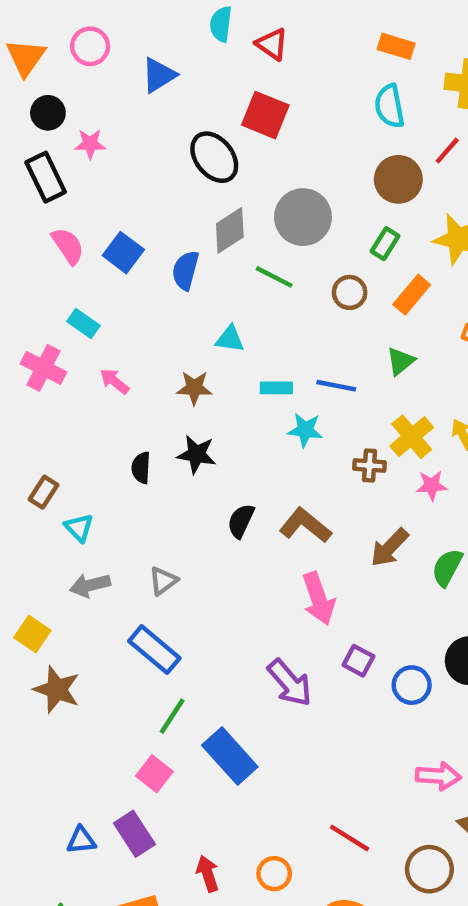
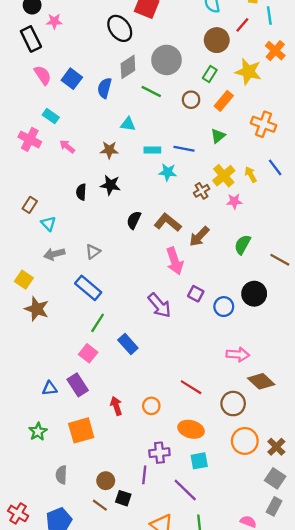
brown cross: (370, 465) -> (202, 191), turned -35
brown arrow: (389, 548) -> (199, 236), moved
blue rectangle: (230, 756) -> (128, 344), size x0.7

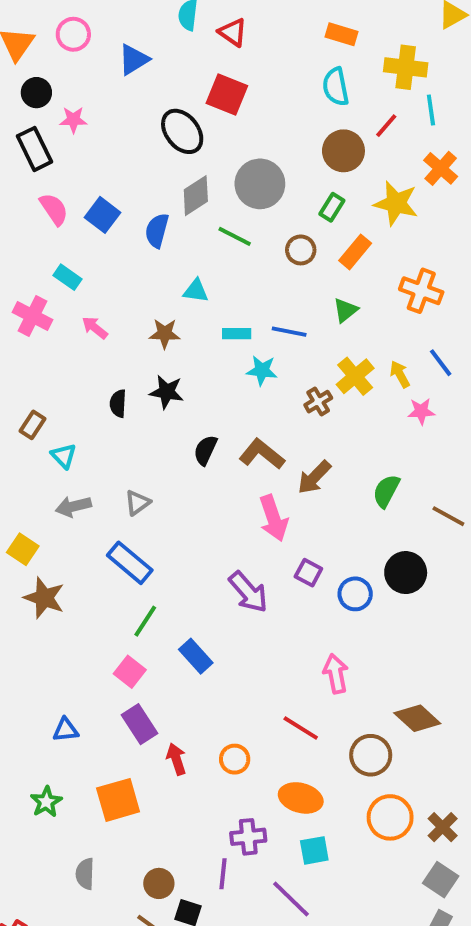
pink star: (234, 201) -> (421, 411), moved
pink arrow: (238, 354) -> (336, 674), moved, turned -105
purple rectangle: (78, 385) -> (139, 724), moved

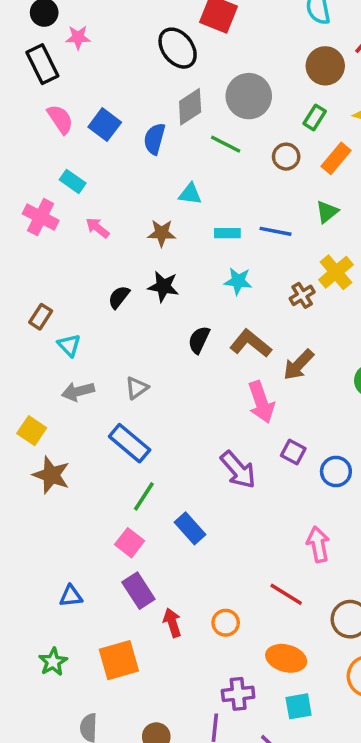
cyan star: (262, 370) -> (238, 281), moved
black semicircle: (118, 403) -> (119, 297), turned 35

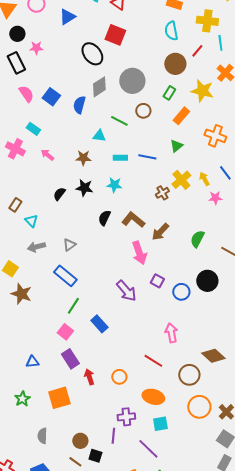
green line: (226, 144) -> (119, 121), moved
brown circle: (286, 157) -> (143, 111), moved
cyan star: (238, 281) -> (114, 185), moved

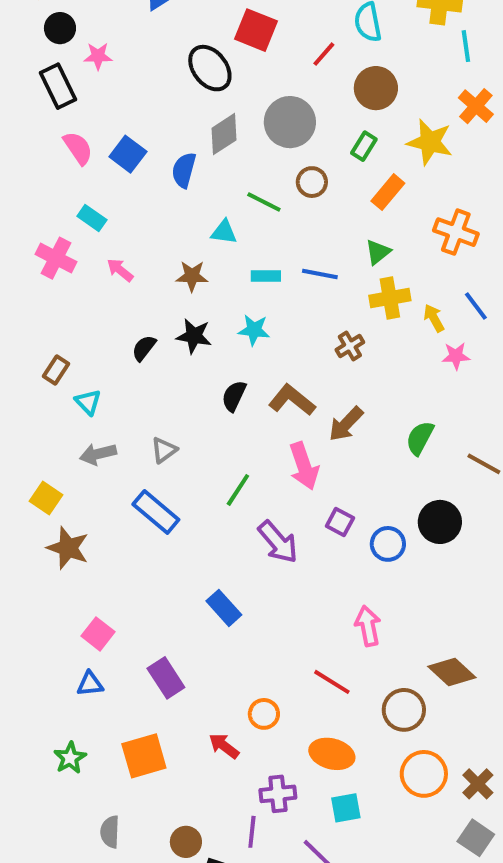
red line: (197, 51) -> (324, 54), moved
yellow cross: (181, 180) -> (390, 298), moved, turned 30
green line: (73, 306) -> (238, 490), moved
pink square: (65, 332) -> (98, 634), moved
red arrow: (89, 377) -> (224, 746), moved, turned -35

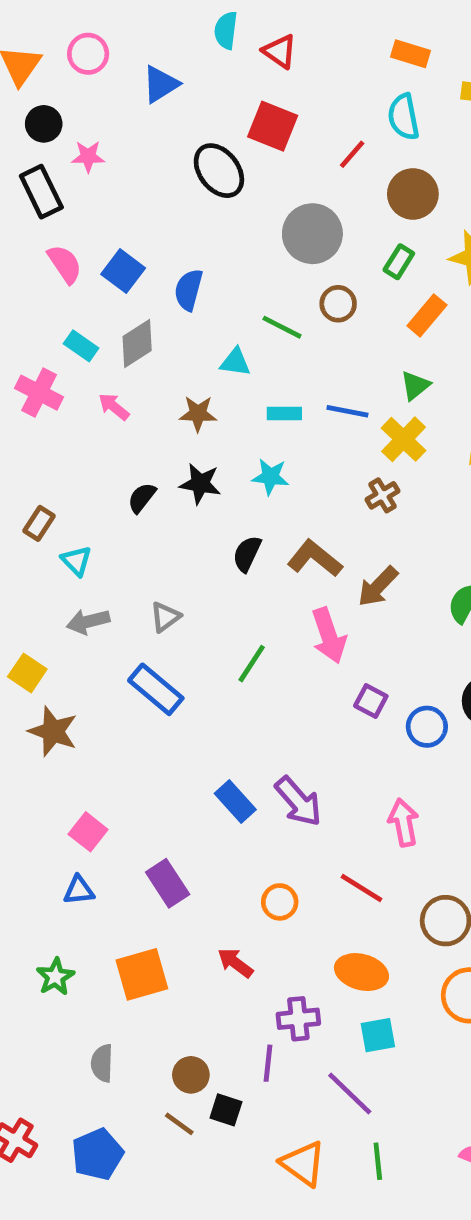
gray diamond: (224, 134) -> (137, 343), moved
yellow cross: (390, 298) -> (404, 439), moved, turned -36
purple arrow: (278, 542) -> (298, 801), moved
orange circle: (264, 714) -> (280, 902), moved

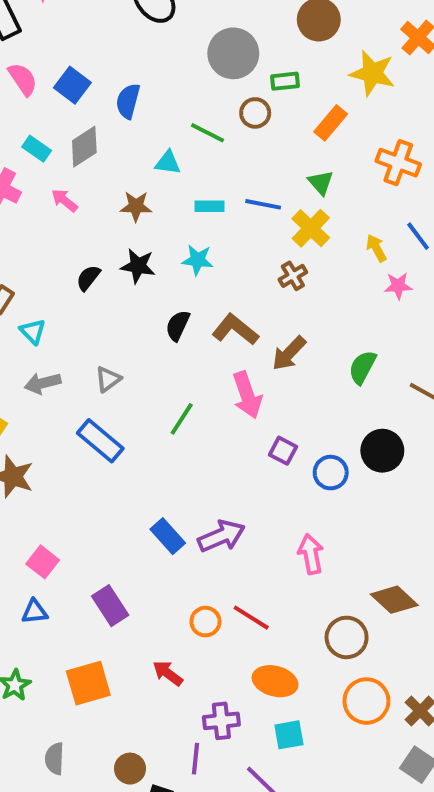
green rectangle: (399, 262) -> (285, 81), moved, turned 52
green triangle: (415, 386) -> (321, 182), turned -32
purple arrow: (298, 801) -> (221, 536), turned -72
red line: (361, 888) -> (251, 618), moved

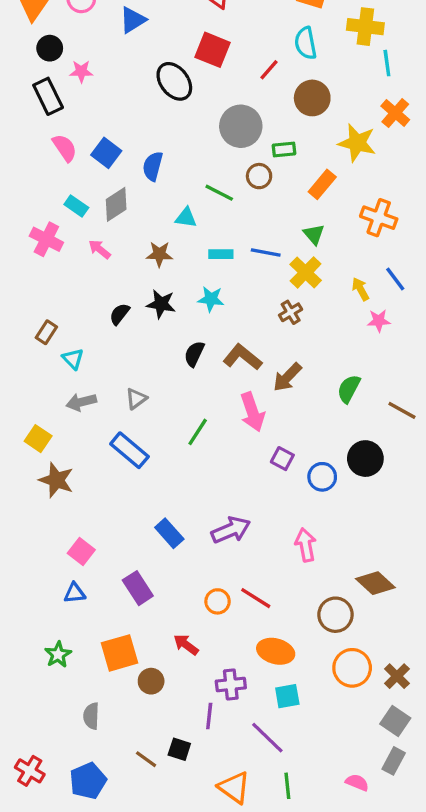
blue rectangle: (168, 536) -> (169, 533), moved
brown circle: (130, 769) -> (151, 681), moved

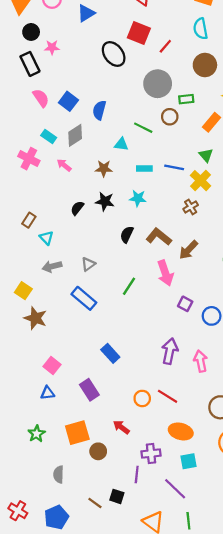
red line: (269, 70) -> (165, 46), moved
purple arrow: (231, 530) -> (170, 351), moved, turned -55

